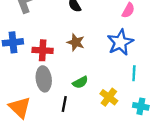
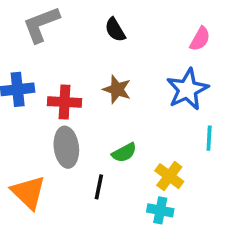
cyan cross: (141, 106) -> (160, 210), moved

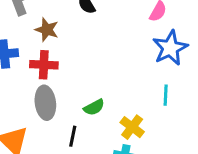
brown star: (117, 89) -> (47, 30), moved
blue star: (187, 89) -> (170, 48), moved

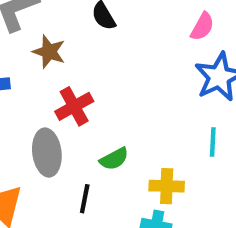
red cross: (44, 65) -> (74, 106), moved, turned -32
yellow cross: (132, 127) -> (167, 186), turned -35

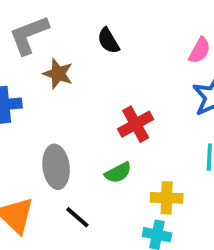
red cross: (74, 106) -> (136, 124), moved
black line: (85, 199) -> (77, 217), moved, turned -60

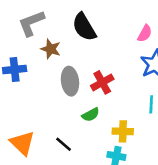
black semicircle: (108, 41) -> (84, 27), size x1.6
gray ellipse: (56, 167) -> (70, 81), moved

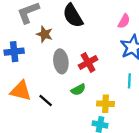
orange triangle: (22, 143) -> (21, 91), moved, turned -30
black line: (64, 144) -> (46, 101), moved

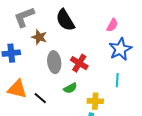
red cross: (88, 62) -> (79, 63), turned -30

